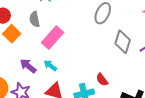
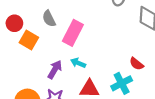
purple arrow: (28, 66) -> (55, 69), turned 96

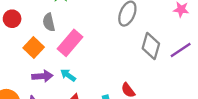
orange square: (29, 40) -> (34, 47), moved
purple arrow: (55, 69) -> (42, 76), turned 42

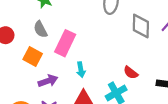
cyan arrow: (68, 75) -> (81, 70), moved, turned -120

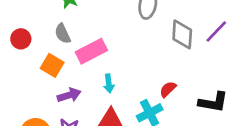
pink rectangle: (65, 43) -> (91, 51), turned 35
red semicircle: (131, 73) -> (168, 89), turned 96

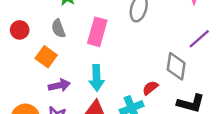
gray diamond: (182, 34) -> (176, 66), moved
pink rectangle: (91, 51) -> (97, 32), moved, turned -52
cyan arrow: (109, 83) -> (97, 78), size x1.5

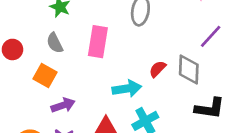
cyan arrow: (97, 78) -> (127, 89), moved, turned -90
red semicircle: (150, 88) -> (158, 69), moved

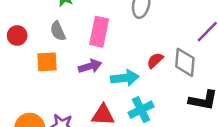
orange square: (45, 76) -> (47, 62), turned -35
purple arrow: (63, 105) -> (90, 66), moved

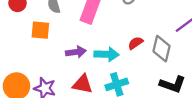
purple arrow: (90, 66) -> (76, 52), moved

